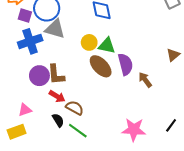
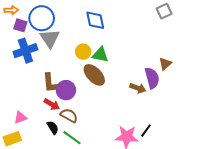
gray triangle: (55, 29) -> (50, 38), turned 40
purple semicircle: (125, 64) -> (152, 78), moved
purple circle: (39, 76) -> (66, 90), moved
brown arrow: (145, 80) -> (138, 88), turned 147
black line: (171, 125) -> (146, 131), moved

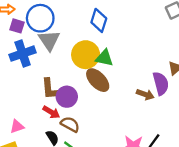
blue diamond: (95, 20) -> (99, 20), turned 30
yellow circle: (83, 52) -> (86, 55), size x1.6

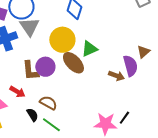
green triangle: (104, 58) -> (89, 49), moved, turned -36
purple circle: (67, 97) -> (45, 67), moved
red arrow: (51, 112) -> (17, 92), moved

